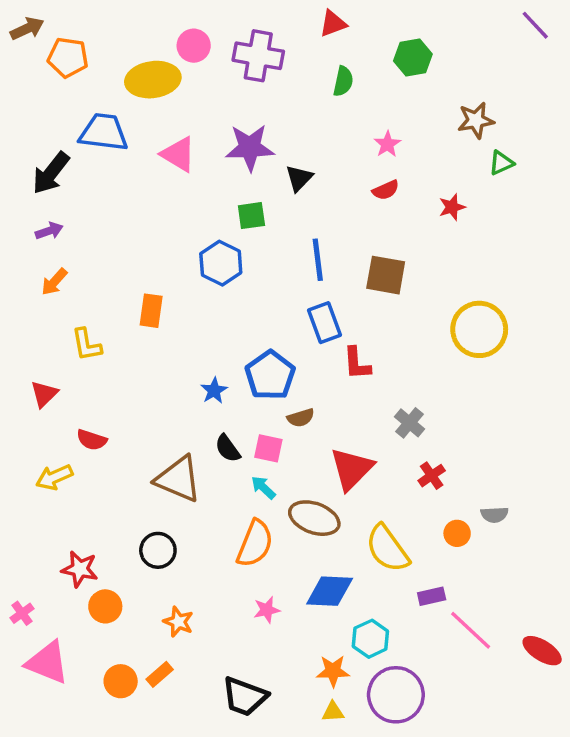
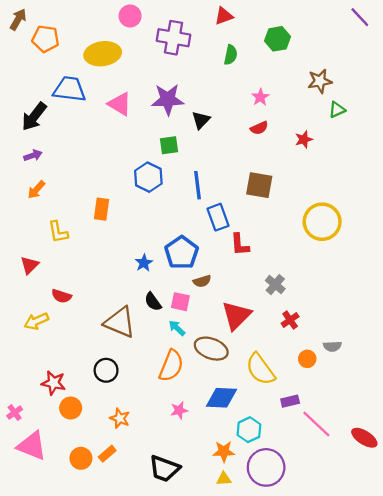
brown arrow: (27, 29) -> (18, 19), turned -35
pink circle: (194, 46) -> (130, 16), moved
blue line: (318, 260) -> (198, 185), moved

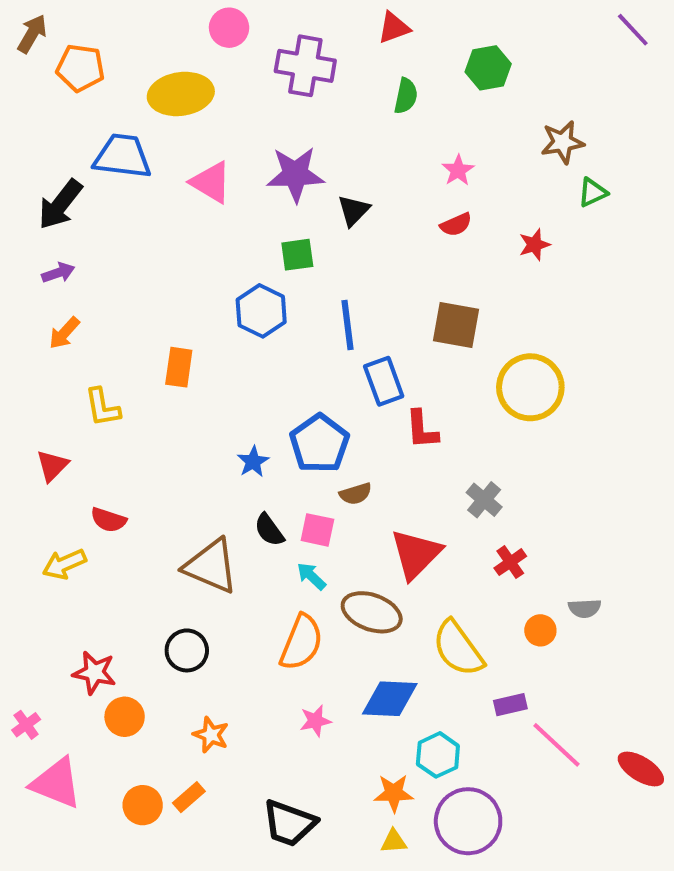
yellow circle: (322, 222) -> (530, 387), moved

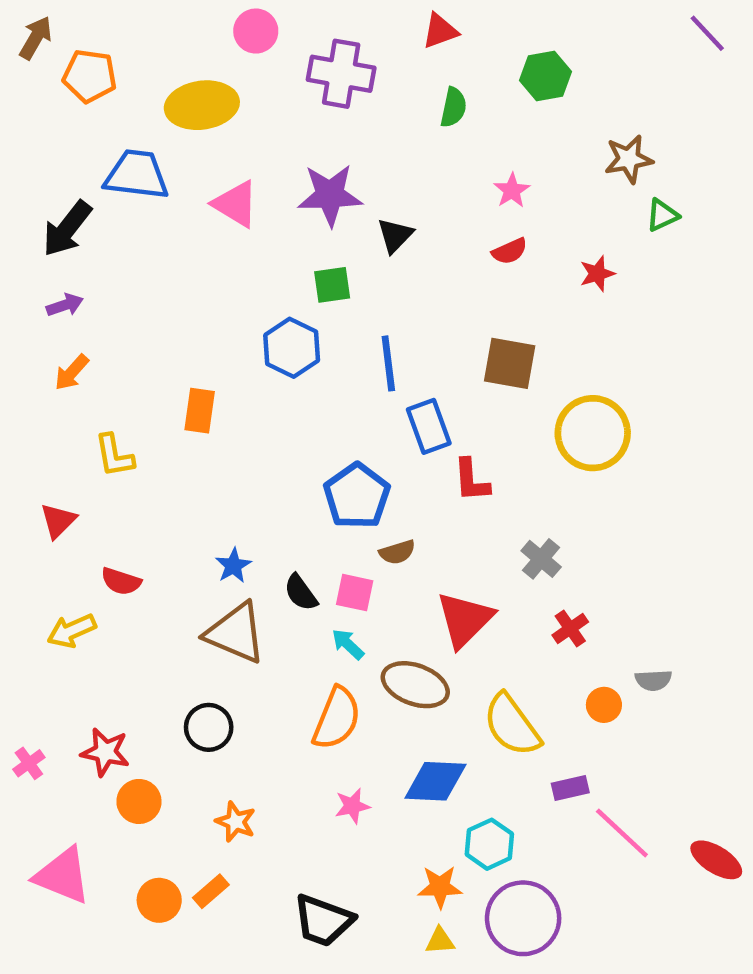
blue star: (253, 462) -> (233, 566), moved
pink cross: (26, 725) -> (29, 763), moved

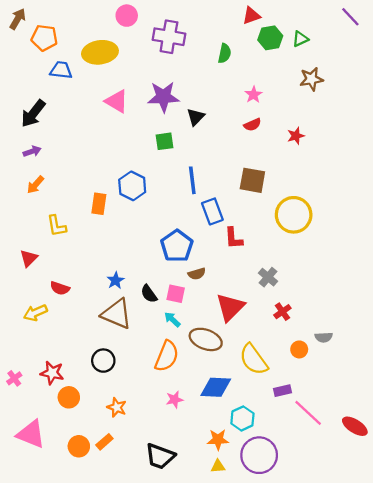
red triangle: (440, 31) -> (251, 16), moved
blue trapezoid: (137, 175) -> (61, 70), moved, size x0.7
green triangle: (662, 215) -> (300, 39), moved
blue hexagon: (292, 348) -> (132, 186), moved

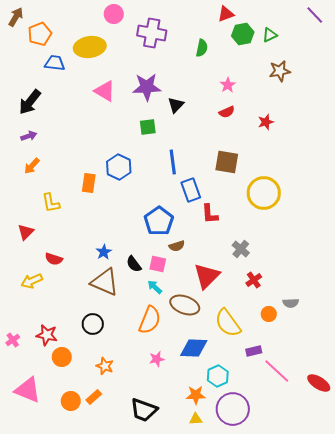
orange pentagon: (44, 38) -> (40, 34), turned -30

